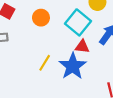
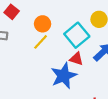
yellow line: (45, 63) -> (41, 42), moved

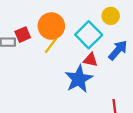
red square: (12, 12) -> (23, 35), moved, turned 32
orange circle: (43, 24) -> (51, 26), size x1.5

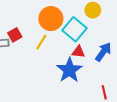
orange circle: (51, 26) -> (51, 19), moved
blue arrow: (118, 50) -> (103, 52), moved

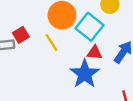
yellow line: (41, 42) -> (52, 43), turned -63

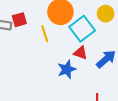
blue star: (85, 74) -> (67, 69), size x0.7

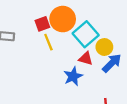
yellow circle: (106, 14) -> (104, 47), moved
red square: (19, 20) -> (42, 24), moved

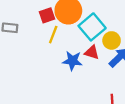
yellow line: (48, 42) -> (53, 35), turned 42
blue star: (73, 76) -> (72, 61), moved, turned 30

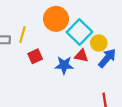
red square: (47, 15) -> (35, 56), moved
yellow line: (53, 35) -> (22, 35), moved

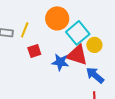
red triangle: (81, 56) -> (77, 55), size x1.6
blue arrow: (107, 58) -> (95, 75), moved, turned -96

